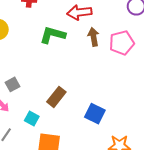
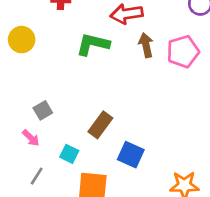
blue square: (95, 114) -> (131, 155), moved

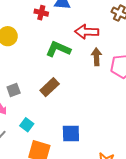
brown rectangle: (100, 125) -> (50, 87), moved
blue square: (131, 155) -> (71, 134), turned -36

